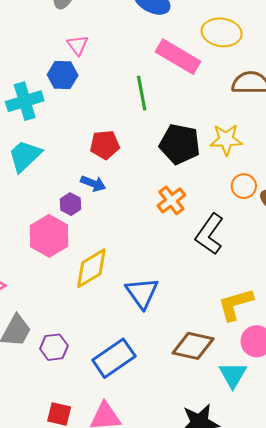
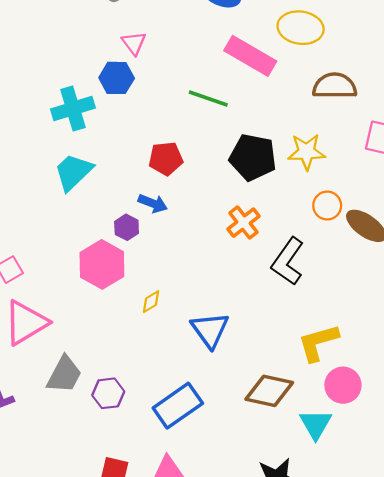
green line: (142, 93) -> (208, 99), turned -60
yellow diamond: (91, 268) -> (151, 302), size x0.5

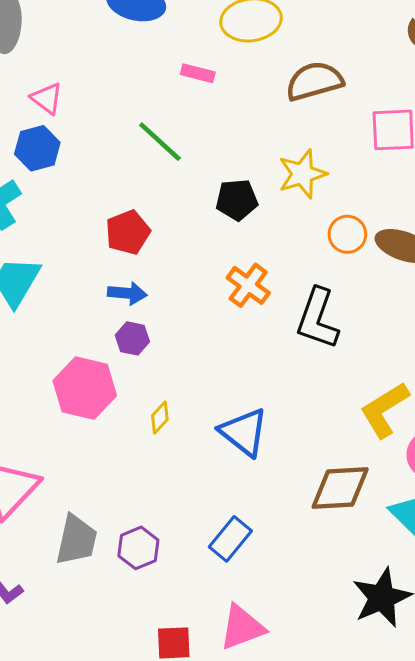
pink rectangle: (250, 56) -> (198, 73), size x0.5
green line: (208, 99) -> (160, 142), turned 39
black pentagon: (253, 157) -> (237, 200), size x0.7
purple hexagon: (127, 227) -> (132, 338), moved
blue rectangle: (178, 406) -> (230, 539), size x0.7

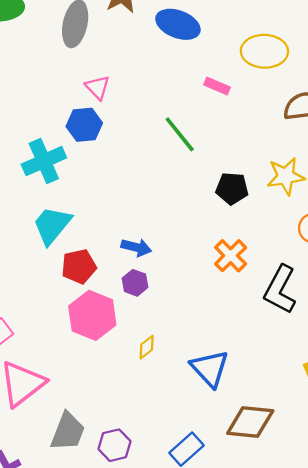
red pentagon: (128, 232) -> (79, 266), moved
brown diamond: (340, 488) -> (250, 422), moved

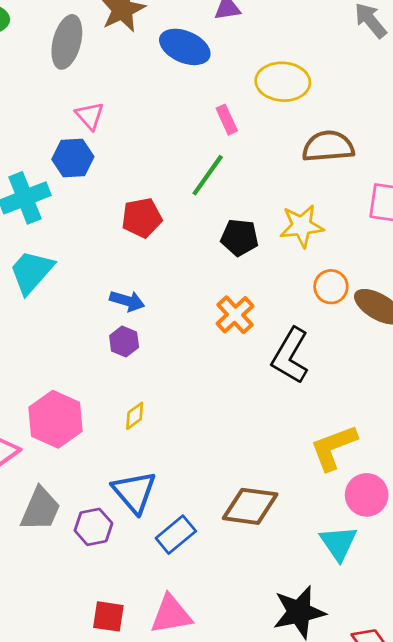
pink rectangle: (217, 86) -> (227, 120), turned 40
green line: (180, 134) -> (208, 175), moved, turned 72
red pentagon: (79, 266) -> (142, 218), moved
pink hexagon: (92, 315) -> (56, 419), moved
blue triangle: (210, 368) -> (134, 492), moved

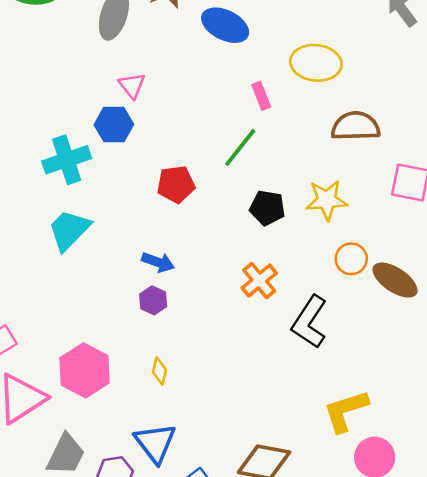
yellow diamond: (135, 416) -> (159, 371), turned -44

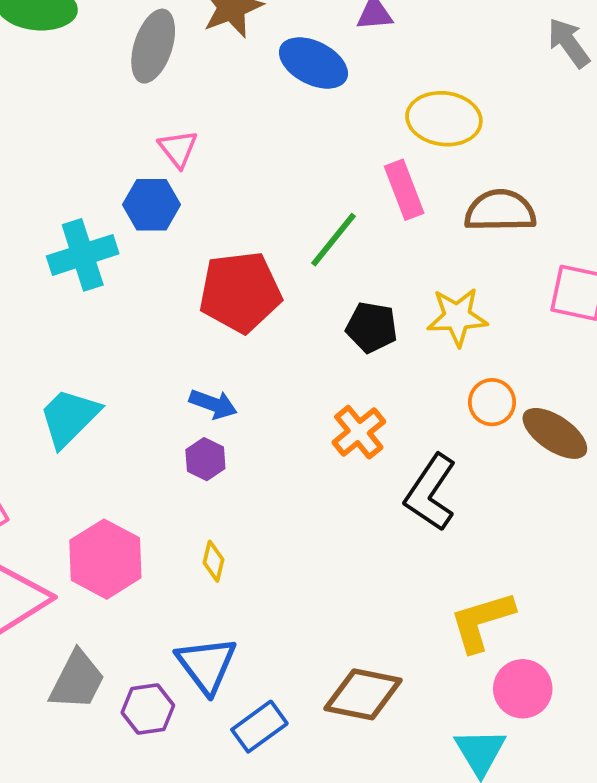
pink rectangle: (261, 96) -> (404, 190), moved, size x1.4
red pentagon: (176, 184) -> (240, 292), size x1.5
cyan trapezoid: (69, 230) -> (69, 418), moved

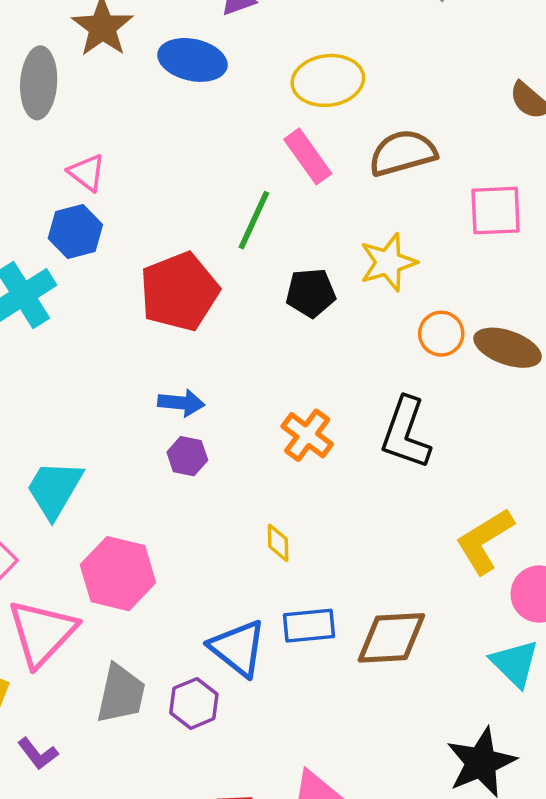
cyan trapezoid: (69, 418) -> (54, 489), moved
orange cross: (359, 432) -> (307, 435), moved
yellow diamond: (214, 561) -> (278, 543), moved
blue rectangle: (259, 727) -> (309, 626), moved, turned 45

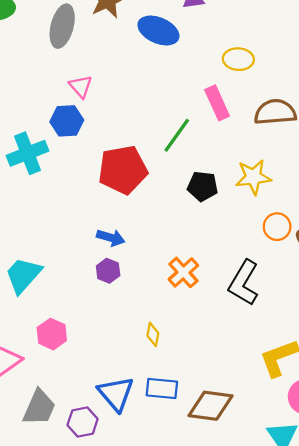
yellow ellipse: (328, 80) -> (238, 59), size x0.7
pink hexagon: (118, 574) -> (52, 334), size x0.7

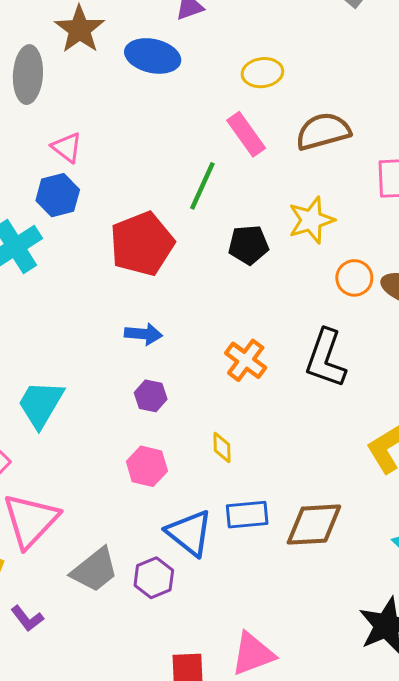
purple hexagon: (108, 271) -> (151, 396), moved
pink hexagon: (52, 334) -> (147, 466), moved
gray trapezoid: (39, 407) -> (95, 570), turned 39

